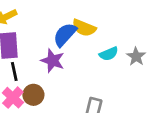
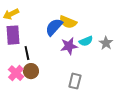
purple star: (53, 61) -> (69, 46), moved, turned -30
black line: (14, 72) -> (27, 53), moved

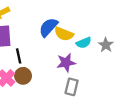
yellow semicircle: (68, 22) -> (64, 34), moved
purple star: (69, 46) -> (66, 63), moved

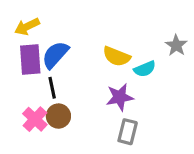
blue semicircle: (48, 27) -> (55, 55), moved
gray star: (106, 45) -> (176, 45), moved

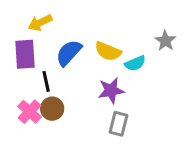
yellow arrow: (27, 27) -> (40, 23), moved
blue semicircle: (55, 55) -> (69, 53), moved

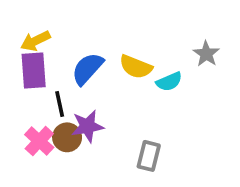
yellow arrow: (40, 23) -> (36, 41), moved
purple star: (111, 91) -> (87, 126), moved

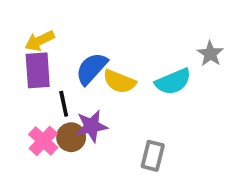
yellow semicircle: (136, 67) -> (119, 82), moved
cyan semicircle: (169, 82) -> (173, 82), size x1.4

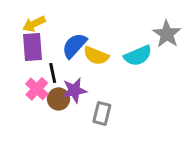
gray star: (210, 54) -> (167, 34), size x1.4
pink cross: (43, 141) -> (37, 89), moved
gray rectangle: (153, 156) -> (102, 113), moved

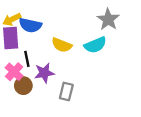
gray star: (167, 34) -> (108, 19), moved
blue semicircle: (74, 46) -> (30, 25), moved, turned -120
brown circle: (59, 99) -> (23, 86), moved

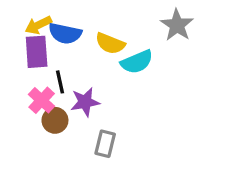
yellow semicircle: (62, 45) -> (110, 43), moved
cyan semicircle: (95, 45) -> (137, 62), moved
gray rectangle: (66, 91) -> (105, 144), moved

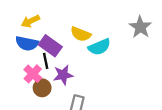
gray star: (177, 25) -> (140, 27), moved
blue semicircle: (65, 33) -> (27, 43), moved
purple rectangle: (37, 52) -> (50, 46), moved, turned -50

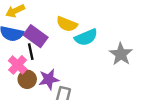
gray star: (140, 27) -> (121, 54), moved
purple star: (63, 75) -> (49, 79), moved

